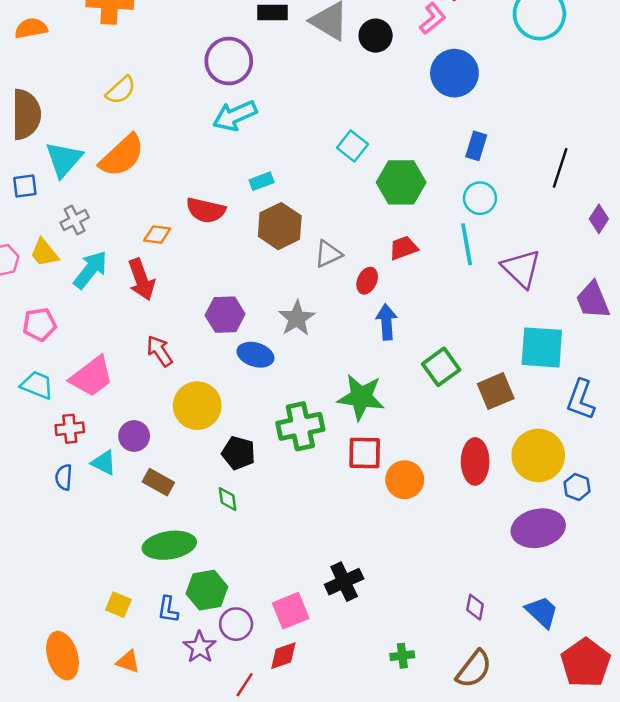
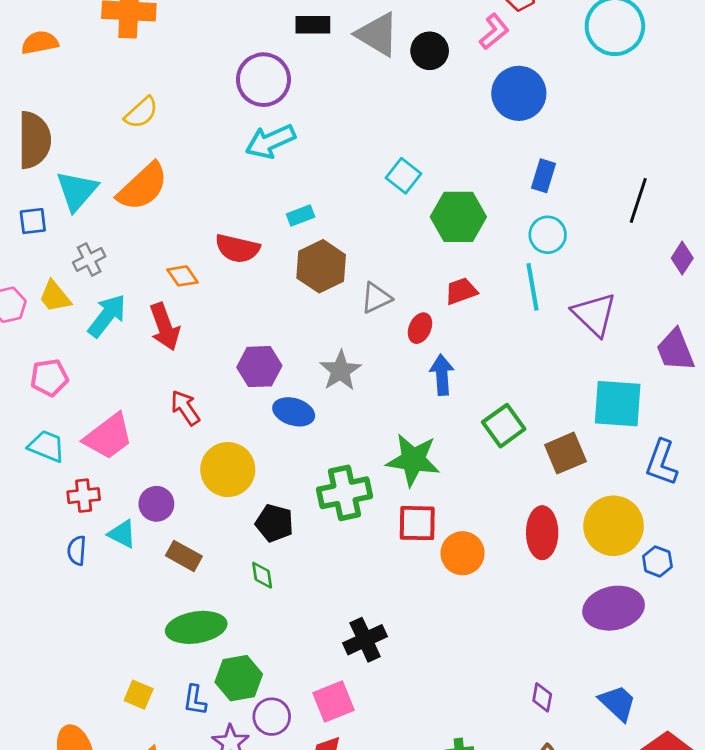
orange diamond: (157, 235) -> (182, 276), turned 48
black cross: (344, 582) -> (365, 640), moved

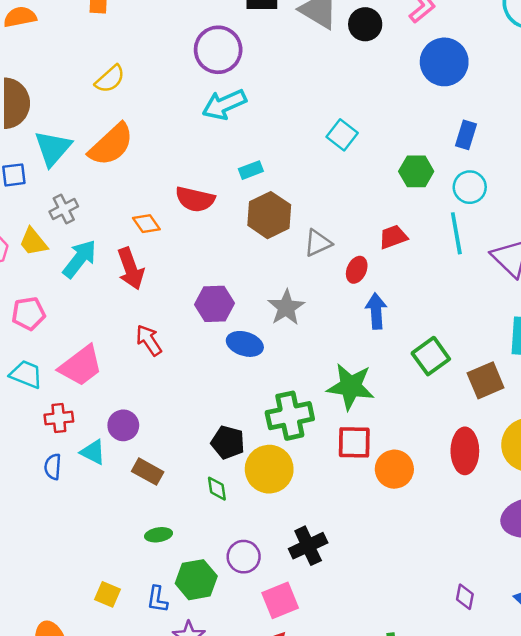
green hexagon: (458, 217) -> (416, 171), moved, size x0.7
yellow circle: (228, 470) -> (269, 469), moved
green ellipse: (196, 627) -> (159, 535), size x0.5
purple circle: (272, 717) -> (244, 557), moved

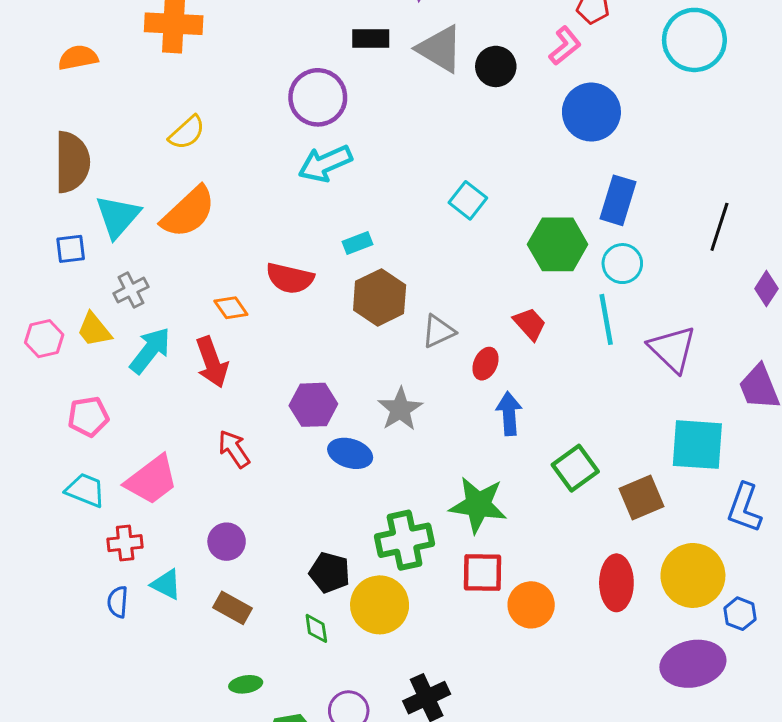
blue rectangle: (466, 135) -> (618, 200), size x1.4
green hexagon: (416, 171) -> (558, 244), size x1.4
red trapezoid: (393, 237) -> (530, 324), turned 68
purple circle: (123, 425) -> (227, 542), moved

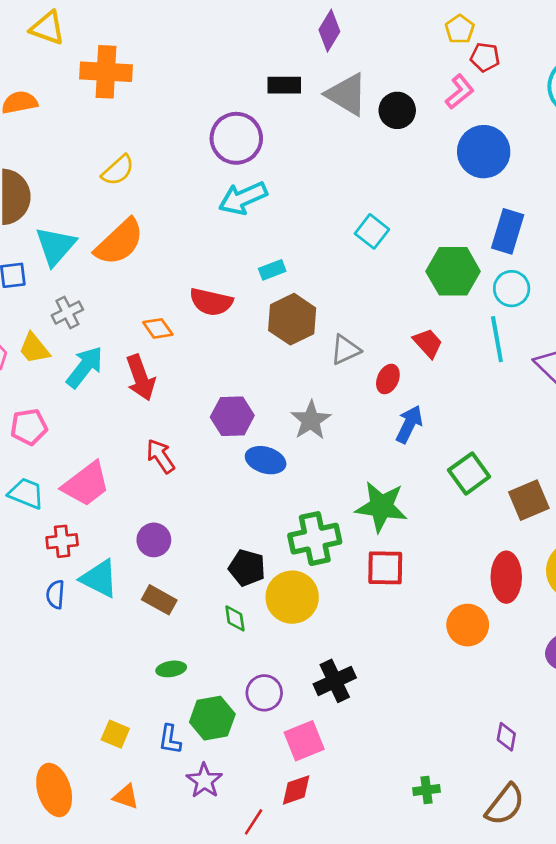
blue arrow: (509, 414) -> (409, 424), turned 30
cyan triangle: (166, 584) -> (99, 579), size x1.4
orange circle: (531, 605) -> (468, 625), moved

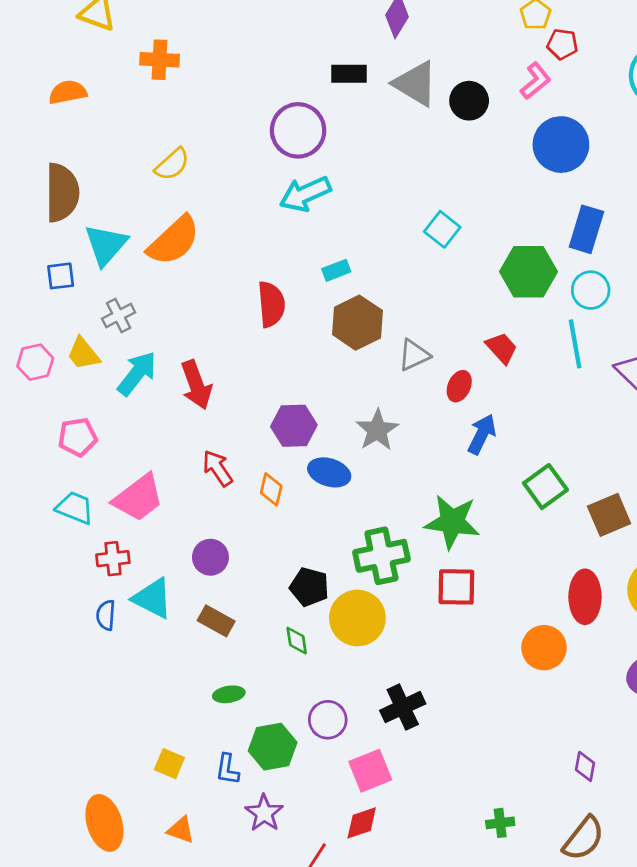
orange cross: (106, 72) -> (160, 60), size x0.7
red semicircle: (211, 302) -> (271, 304), turned -108
orange diamond: (158, 328) -> (271, 489), moved, turned 48

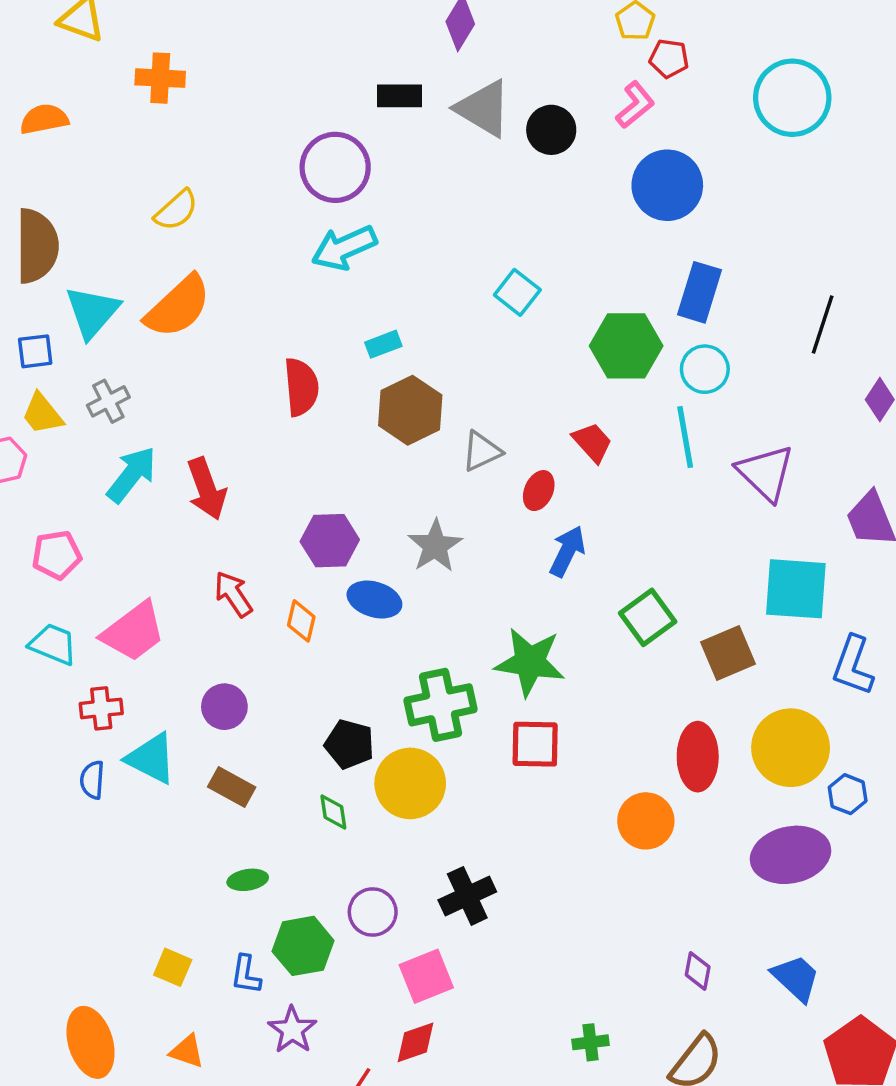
yellow trapezoid: (83, 354) -> (42, 414), moved

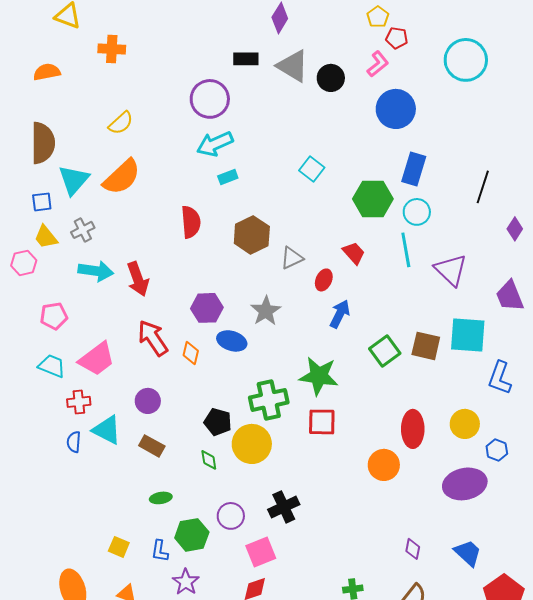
cyan rectangle: (383, 344) -> (228, 177), moved
cyan arrow: (132, 475) -> (96, 271), turned 60
red arrow: (233, 594) -> (153, 338), size x1.4
brown square: (728, 653) -> (426, 346), moved, turned 36
yellow circle: (791, 748) -> (465, 424), size x0.7

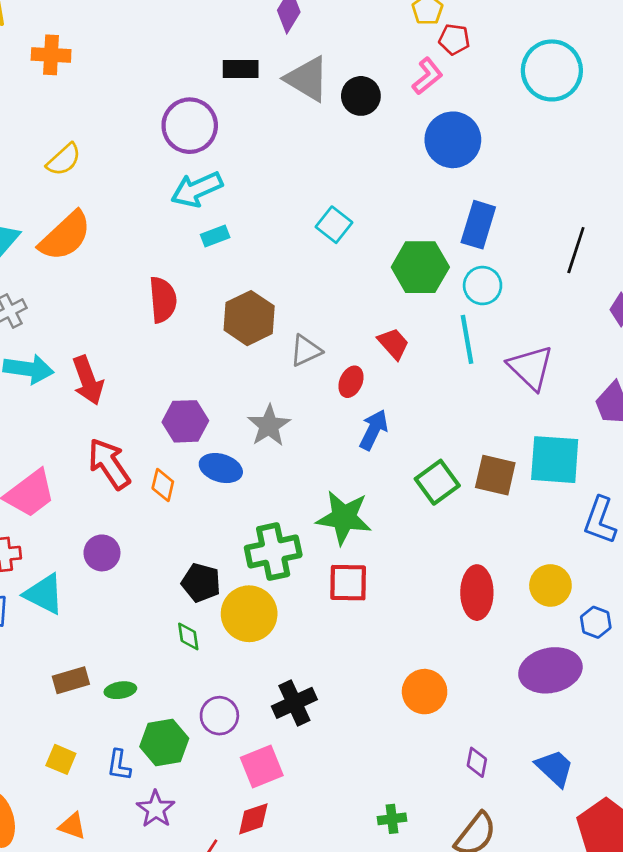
brown rectangle: (152, 446) -> (71, 680), moved, turned -45
orange circle: (384, 465) -> (425, 692), moved

